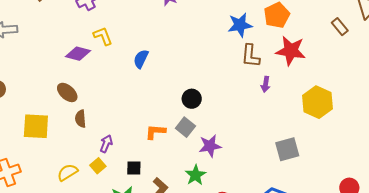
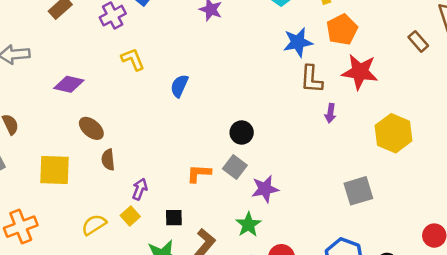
purple diamond: (78, 54) -> (69, 84), moved

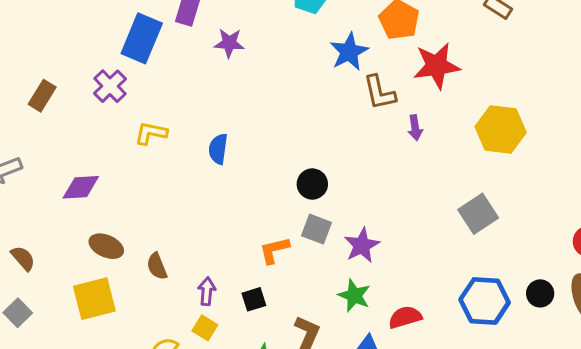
yellow L-shape: (133, 59) -> (151, 133), turned -40
brown ellipse: (91, 128) -> (106, 246), moved
black square: (174, 218) -> (254, 299), moved

